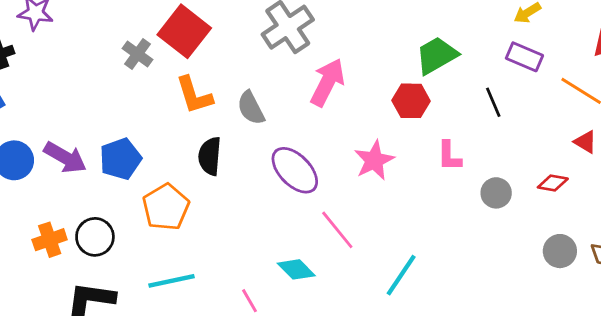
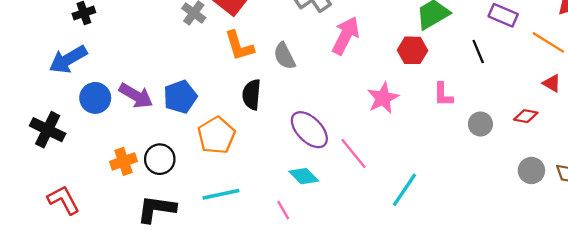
purple ellipse: (295, 170) -> (309, 130), moved
cyan diamond: (296, 269) -> (304, 176), moved

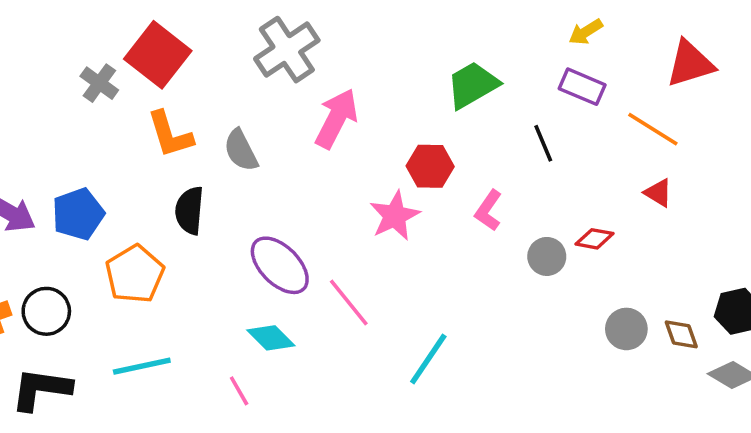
red hexagon: (412, 50) -> (430, 166), moved
pink L-shape: (443, 95) -> (488, 210), turned 35
red diamond: (526, 116) -> (595, 239), moved

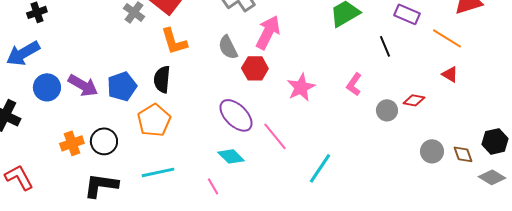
gray semicircle: (241, 150) -> (228, 47), moved
red hexagon: (430, 166) -> (255, 68), moved
black semicircle: (190, 210) -> (162, 79), moved

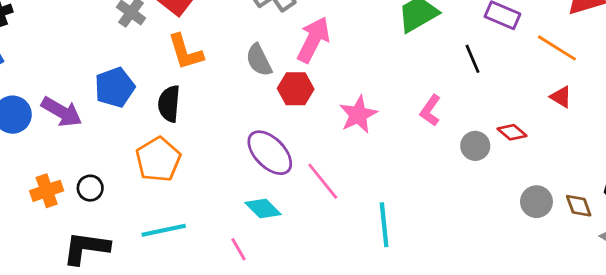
blue pentagon: (122, 86) -> (115, 87), moved
red diamond: (414, 100) -> (512, 132), turned 30
black circle: (104, 141) -> (90, 188), size x0.7
cyan line: (320, 168) -> (384, 225), turned -40

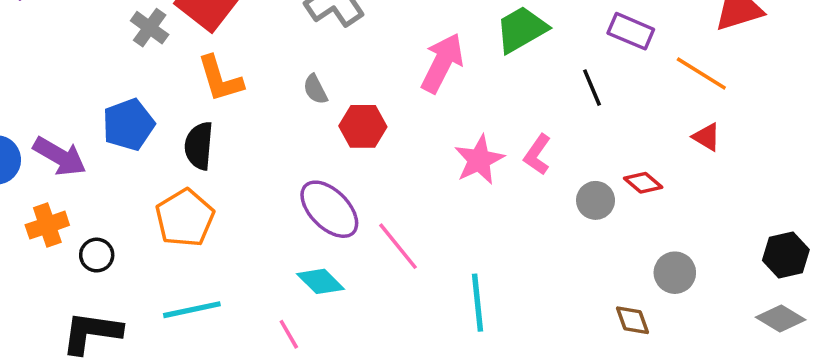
pink arrow: (313, 40) -> (442, 63), moved
gray semicircle: (259, 60) -> (315, 89), size x0.7
pink star: (358, 115) -> (479, 160), moved
orange cross: (47, 191) -> (47, 225), moved
brown diamond: (579, 206) -> (633, 320), moved

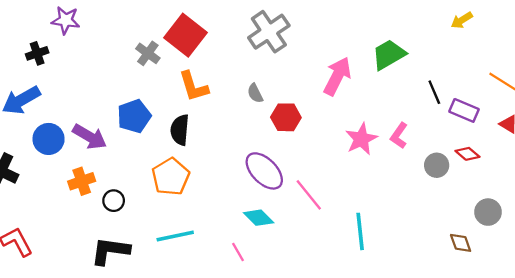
purple rectangle: (631, 31) -> (464, 110), moved

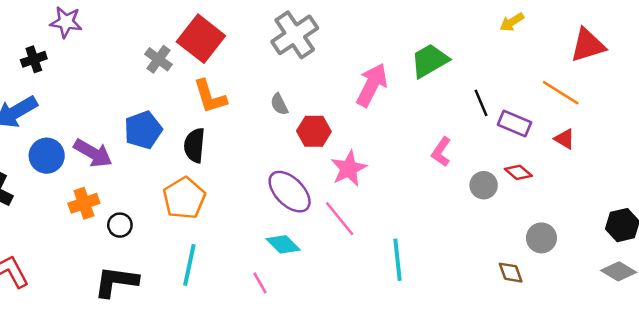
pink star: (361, 139) -> (349, 169), moved
cyan line: (175, 236) -> (189, 265), turned -66

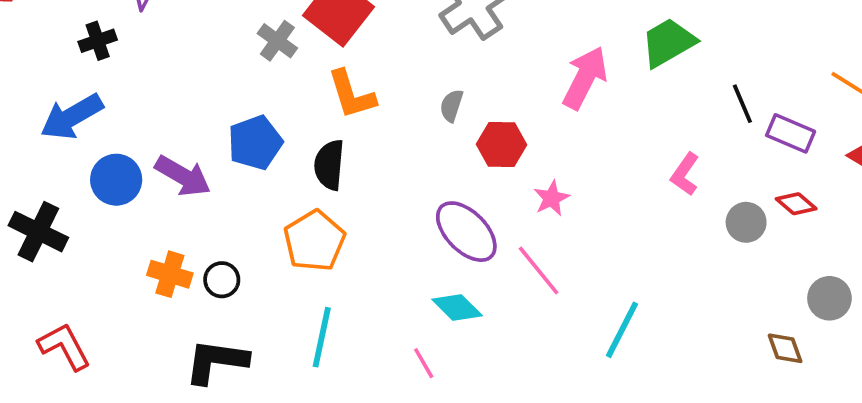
gray semicircle: (279, 104) -> (452, 106), turned 45
pink star: (349, 169) -> (552, 198), size x0.7
orange cross: (84, 203) -> (170, 274), moved, turned 36
cyan line: (398, 260) -> (622, 330), turned 33

